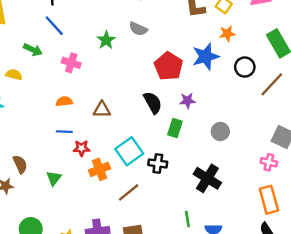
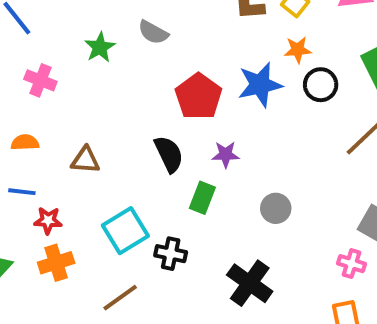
black circle: (245, 67) -> (321, 85), moved
orange cross: (100, 169) -> (56, 263), moved

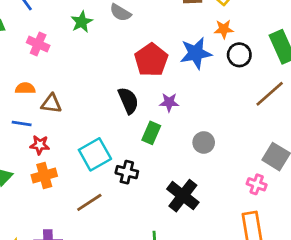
brown triangle: (85, 160) -> (51, 104), moved

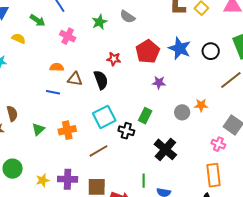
orange star: (224, 29) -> (201, 105), moved
blue star: (196, 53) -> (180, 48), turned 30
black semicircle: (128, 101) -> (101, 80), moved
green rectangle: (151, 133) -> (145, 116), moved
red star: (40, 145) -> (114, 59), moved

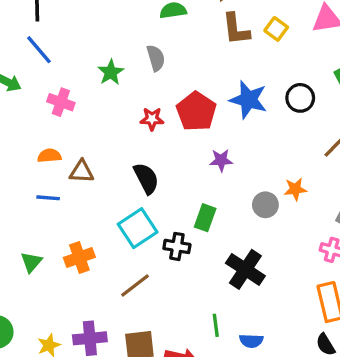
gray semicircle: (127, 17) -> (156, 58), turned -133
red star: (114, 59) -> (152, 119), moved
black semicircle: (101, 80) -> (146, 178), moved

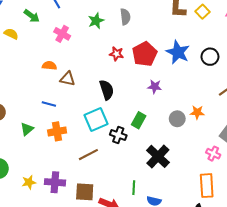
blue line: (48, 198) -> (49, 104), moved

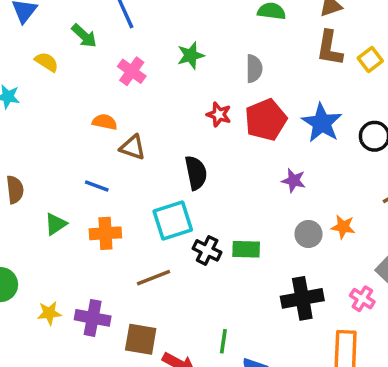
gray semicircle: (125, 17) -> (254, 69), moved
purple star: (155, 87) -> (294, 181), moved
green rectangle: (139, 120) -> (246, 249), moved, turned 56
black cross: (158, 156) -> (302, 298), moved, turned 30

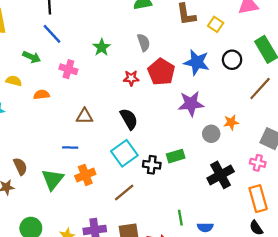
yellow square: (370, 60) -> (216, 24), moved
orange semicircle: (105, 122) -> (42, 95), moved
purple star: (294, 181) -> (191, 104), size x1.6
green triangle: (56, 224) -> (53, 179), size x1.5

